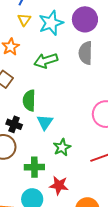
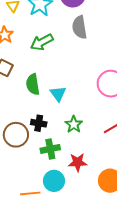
cyan triangle: (45, 122) -> (58, 94), moved
black cross: (14, 124) -> (39, 123), moved

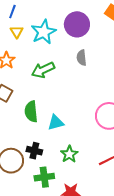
gray semicircle: (80, 27) -> (82, 58), size x0.7
cyan triangle: (58, 94) -> (56, 123), turned 48

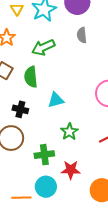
green semicircle: (31, 111) -> (31, 77), moved
black cross: (34, 151) -> (20, 109), moved

